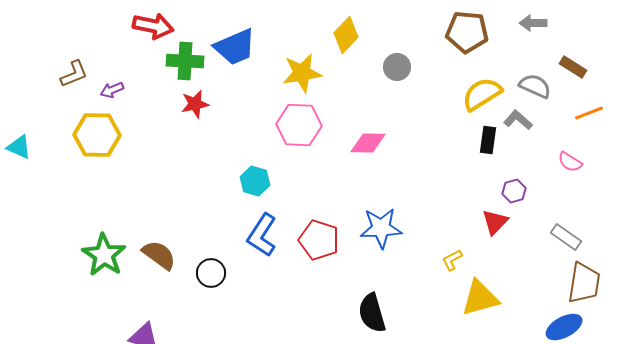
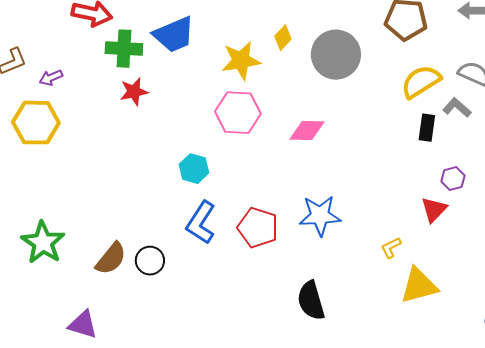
yellow diamond: (346, 35) -> (283, 38), moved, size x0.7
gray circle: (397, 67) -> (336, 55), size x1.8
brown semicircle: (159, 255) -> (111, 259), moved, turned 93

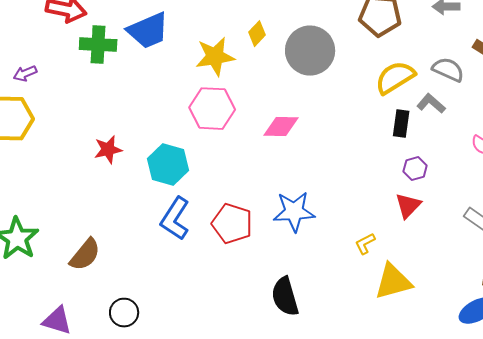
red star: (134, 92) -> (108, 150), moved
cyan hexagon: (194, 169) -> (168, 165), size x1.4
purple hexagon: (453, 179) -> (415, 169), moved
black circle: (150, 261) -> (124, 313), moved

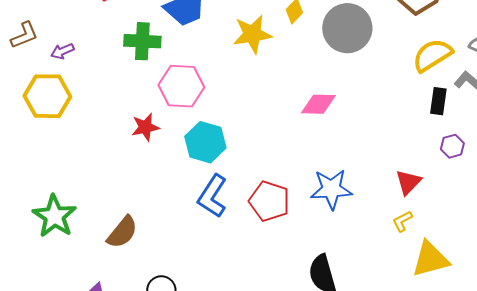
green cross: (98, 45) -> (142, 41), moved
pink hexagon: (212, 109) -> (181, 86), moved
red triangle: (408, 206) -> (408, 182), moved

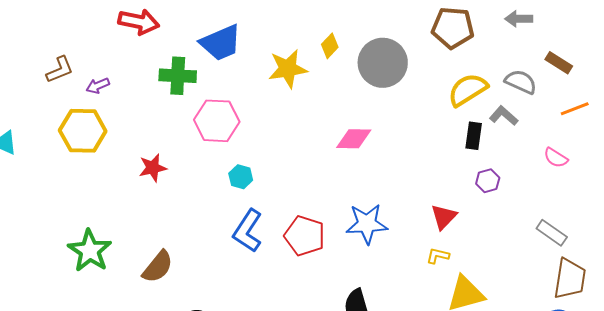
red star: (145, 127) -> (153, 168), moved
cyan hexagon: (205, 142) -> (241, 177), size x0.6
yellow L-shape: (402, 221) -> (438, 256), turned 40

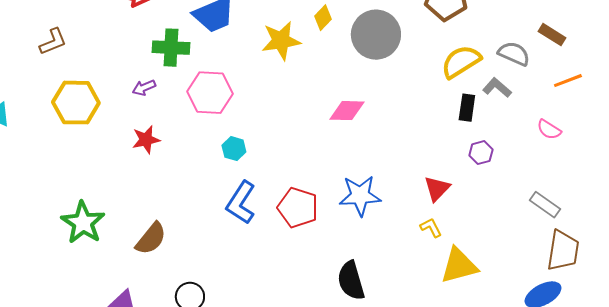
purple arrow: (98, 86) -> (144, 88), moved
yellow L-shape: (438, 256) -> (431, 228), turned 50

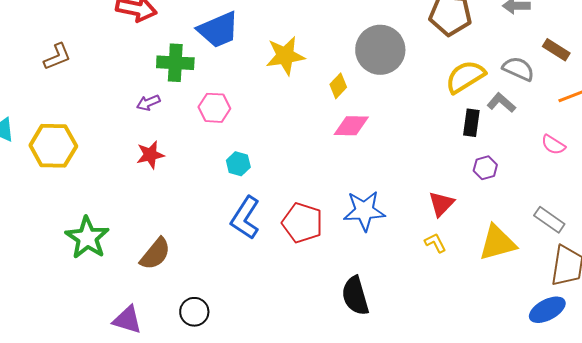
yellow diamond: (323, 18) -> (338, 86), moved
pink hexagon: (210, 93) -> (214, 108), size x0.7
yellow hexagon: (76, 103) -> (53, 146), moved
yellow triangle: (459, 266) -> (497, 243), moved

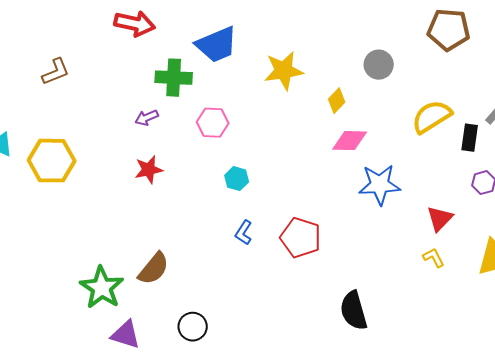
gray circle: (380, 50) -> (379, 65), size x0.6
yellow semicircle: (465, 77) -> (432, 117), moved
blue star: (364, 211) -> (380, 185), moved
blue L-shape: (245, 218) -> (244, 233), size x0.6
green star: (87, 238) -> (102, 288), moved

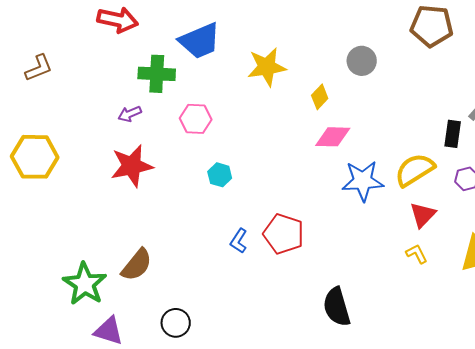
yellow semicircle: (432, 117) -> (415, 170), moved
red star: (149, 170) -> (132, 166), size x1.5
blue L-shape: (244, 233) -> (239, 241), moved

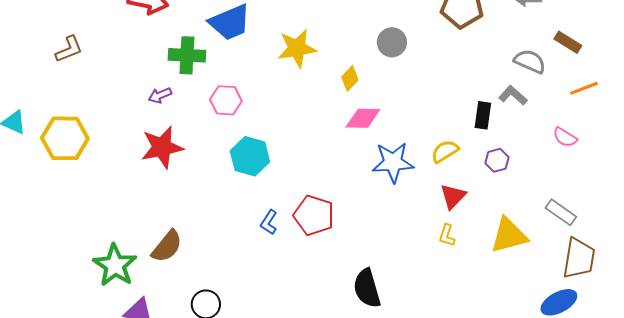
yellow semicircle: (415, 170) -> (445, 151), size x0.7
cyan hexagon: (220, 175) -> (250, 156), size x1.6
yellow L-shape: (417, 254) -> (447, 235), turned -135

